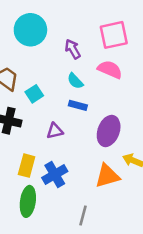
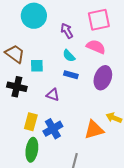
cyan square: (34, 94) -> (37, 66), turned 32
purple triangle: (55, 131) -> (53, 95), turned 32
purple ellipse: (109, 131) -> (103, 78), moved

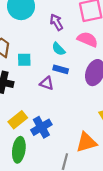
purple triangle: (53, 95) -> (47, 83), moved
yellow rectangle: (31, 122) -> (18, 120), turned 36
orange triangle: (94, 130) -> (86, 142), moved

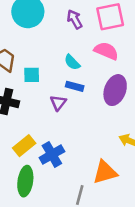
purple arrow: (56, 22) -> (75, 19), moved
purple triangle: (47, 83) -> (58, 103), turned 48

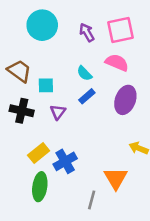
blue rectangle: (75, 86) -> (87, 96), turned -56
purple triangle: (58, 103) -> (58, 112), moved
orange triangle: (105, 172) -> (116, 178), turned -45

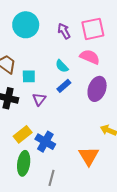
blue cross: (65, 161) -> (45, 142), turned -30
gray line: (92, 200) -> (52, 178), moved

